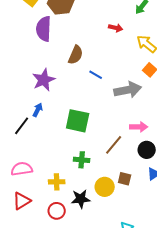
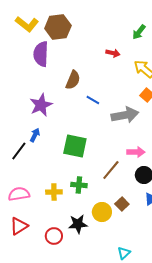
brown square: (125, 179) -> (122, 204), turned 32
yellow cross: (57, 182) -> (54, 192), moved

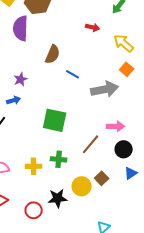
purple star: (41, 105) -> (21, 79), size x0.6
blue arrow: (35, 135) -> (14, 100), moved, turned 48

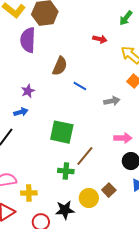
gray arrow: (105, 89) -> (112, 101), size x0.6
brown line: (91, 144) -> (85, 156), moved
yellow cross: (34, 166) -> (29, 193), moved

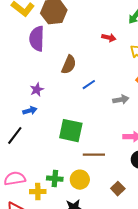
blue line: (80, 86) -> (89, 85), turned -64
brown line: (85, 156) -> (94, 155), turned 50
green cross: (66, 171) -> (55, 179), moved
yellow circle: (89, 198) -> (80, 180), moved

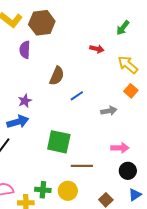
purple semicircle: (37, 39) -> (25, 50), size x0.7
blue arrow: (30, 111) -> (18, 122), size x1.5

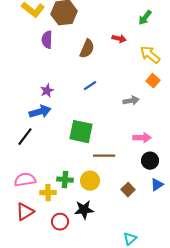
brown semicircle: (57, 76) -> (87, 49), moved
blue line: (77, 96) -> (90, 86), moved

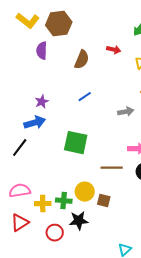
brown line: (104, 156) -> (112, 168), moved
green cross: (65, 180) -> (64, 201), moved
brown square: (128, 190) -> (104, 201), moved, turned -32

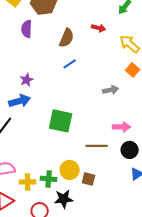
blue line: (85, 97) -> (70, 64), moved

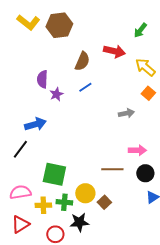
red arrow: (99, 28) -> (114, 51), size x1.5
purple semicircle: (27, 29) -> (42, 79), moved
purple star: (27, 80) -> (56, 94), moved
green square: (61, 121) -> (54, 174), moved
brown square: (89, 179) -> (104, 202), turned 32

